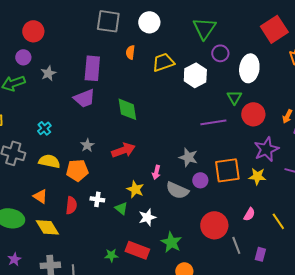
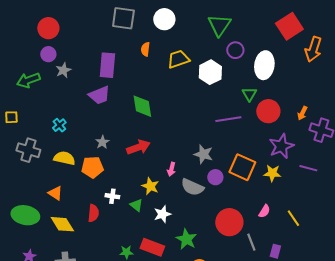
purple circle: (23, 57) -> (48, 54), moved
orange square: (227, 170) -> (242, 167), turned 32
red semicircle: (71, 205) -> (93, 213), moved

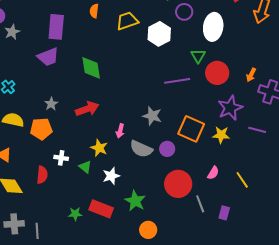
purple circle: (215, 177) -> (167, 149), moved

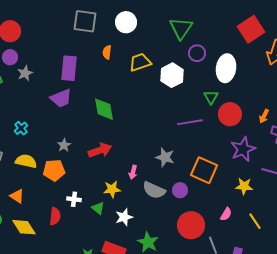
yellow star: (221, 135) -> (244, 186), moved
yellow star: (99, 148) -> (112, 189), turned -30

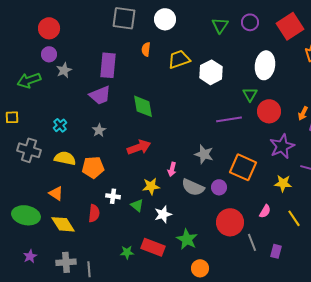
green triangle: (181, 28) -> (220, 25), size x0.7
purple circle: (197, 53) -> (250, 22), moved
gray star: (64, 145) -> (99, 130), moved

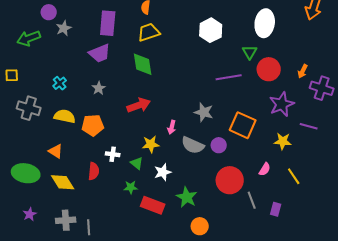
yellow trapezoid: (179, 59) -> (149, 32), moved
green star: (127, 252) -> (131, 187), moved

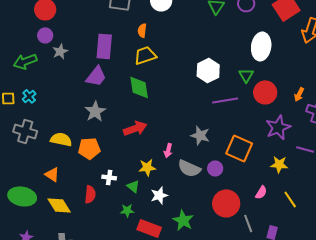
white hexagon: (211, 30) -> (208, 70), moved
purple trapezoid: (100, 53) -> (96, 76), turned -30
cyan cross: (60, 83) -> (29, 96), moved
gray star: (99, 88) -> (95, 111), size x1.5

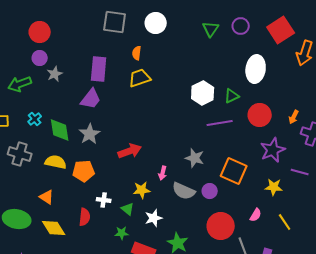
green triangle: (246, 75) -> (232, 96), moved, turned 35
green diamond: (139, 87) -> (60, 130), moved
cyan cross: (29, 96) -> (35, 119), moved

